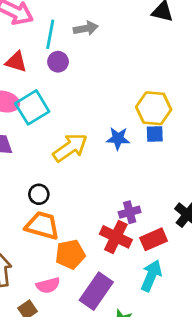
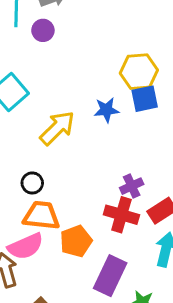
purple circle: (58, 62) -> (43, 30), moved
blue square: (155, 134) -> (145, 99), size x1.4
pink semicircle: (48, 285) -> (26, 246), moved, size x1.4

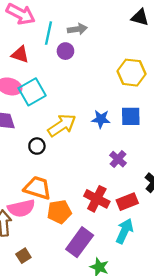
yellow hexagon: (139, 72) -> (132, 73), moved
black circle: (32, 183) -> (37, 146), moved
purple cross: (132, 186) -> (118, 159), moved, turned -35

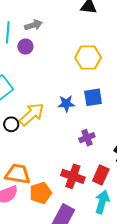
black circle: (37, 146) -> (11, 124), moved
purple cross: (118, 159) -> (87, 138), turned 35
red rectangle: (127, 202) -> (101, 175), turned -36

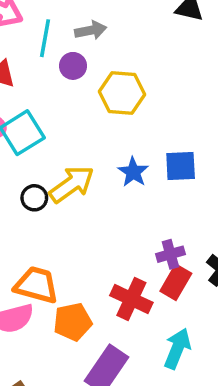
yellow hexagon: (88, 57) -> (122, 93), moved
blue star: (66, 104) -> (133, 172), turned 30
purple cross: (87, 138) -> (170, 254), moved
red rectangle: (101, 175) -> (176, 282), moved

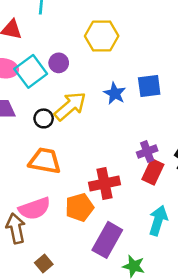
purple circle: (73, 66) -> (59, 63), moved
orange trapezoid: (36, 285) -> (45, 161), moved
red cross: (131, 299) -> (104, 184), moved, turned -32

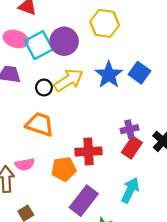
purple circle: (59, 63) -> (64, 41), size x1.6
blue square: (149, 86) -> (139, 73), turned 35
blue star: (115, 93) -> (109, 75), size x1.4
pink semicircle: (35, 209) -> (25, 164), size x0.7

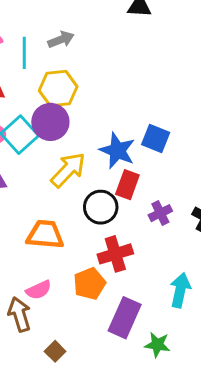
yellow hexagon: (105, 23) -> (58, 89), moved
black circle: (44, 87) -> (101, 207), moved, size x1.5
red rectangle: (132, 148) -> (127, 185), moved

